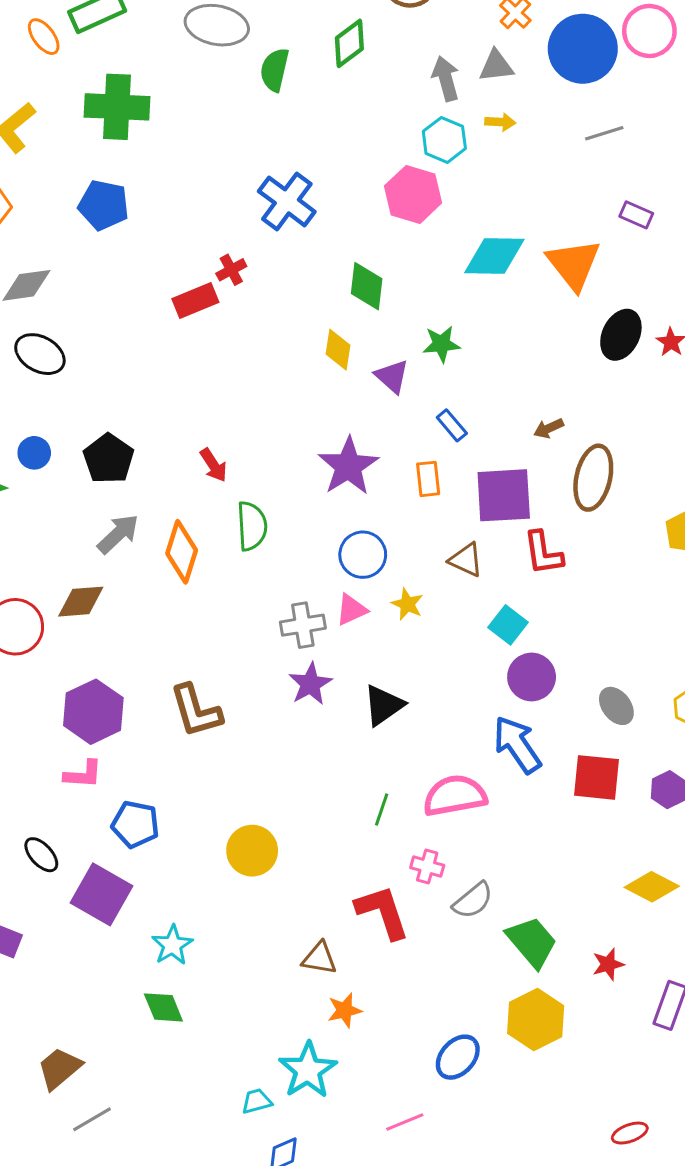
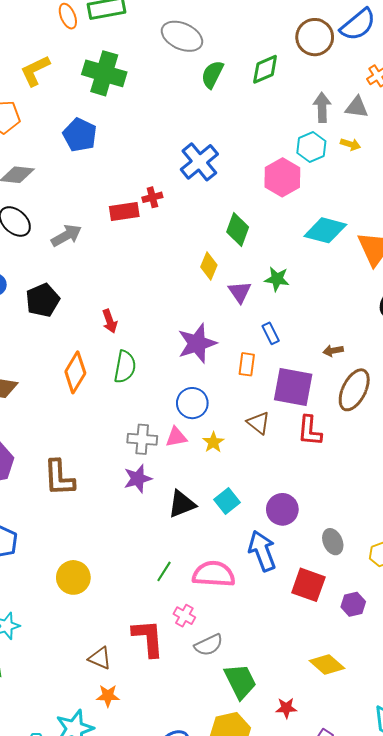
gray arrow: (118, 534) -> (66, 236), moved
cyan square: (508, 625) -> (227, 501), moved

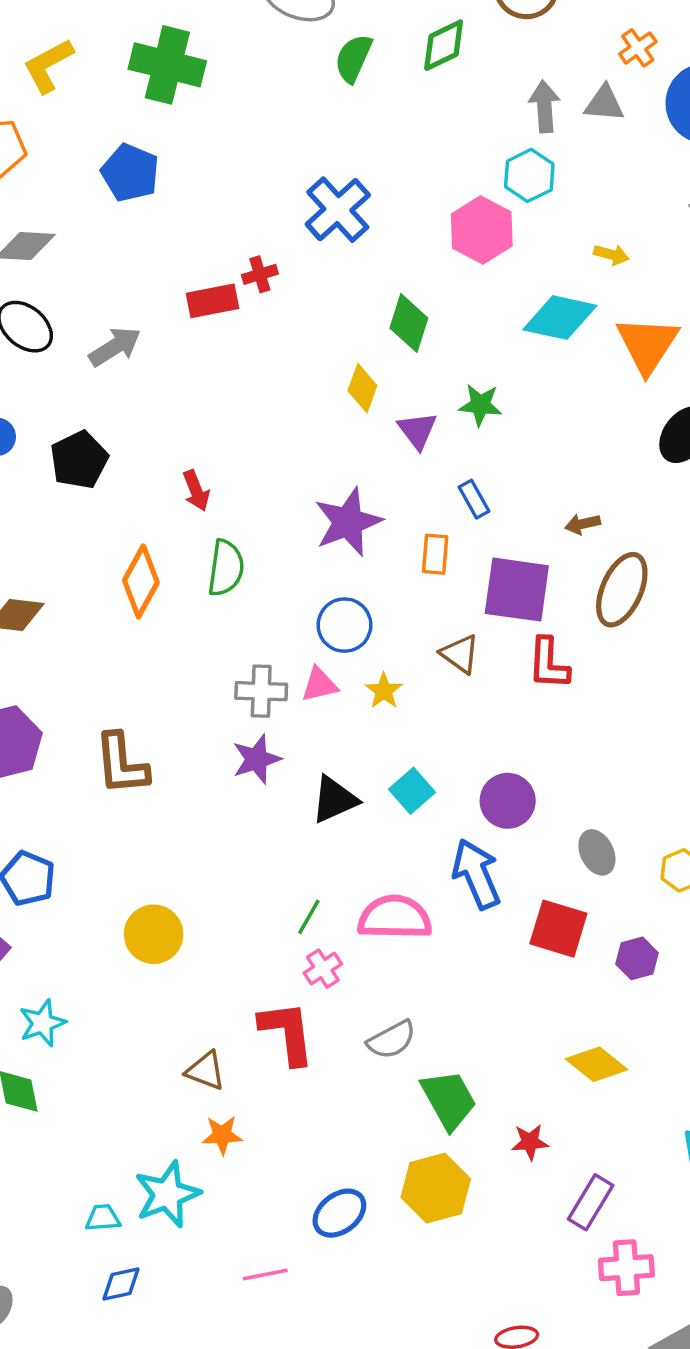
yellow arrow: (350, 144) -> (611, 255), moved
pink cross: (184, 616) -> (323, 969), moved, turned 30

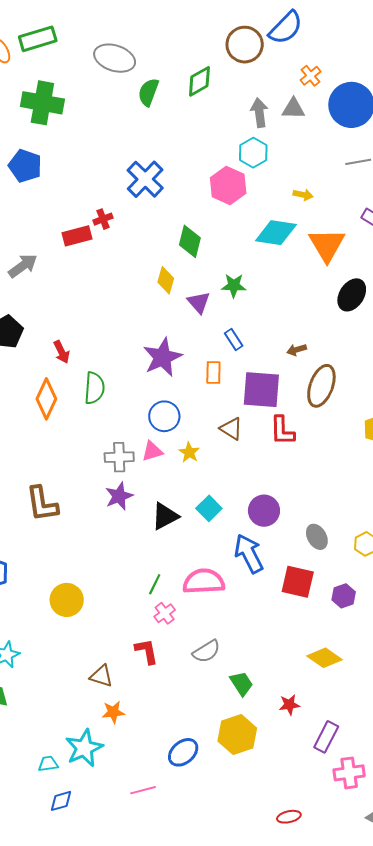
red arrow: (196, 491) -> (62, 352), moved
red L-shape: (287, 1033) -> (146, 651), size x0.7
green trapezoid: (449, 1100) -> (241, 684), size x0.7

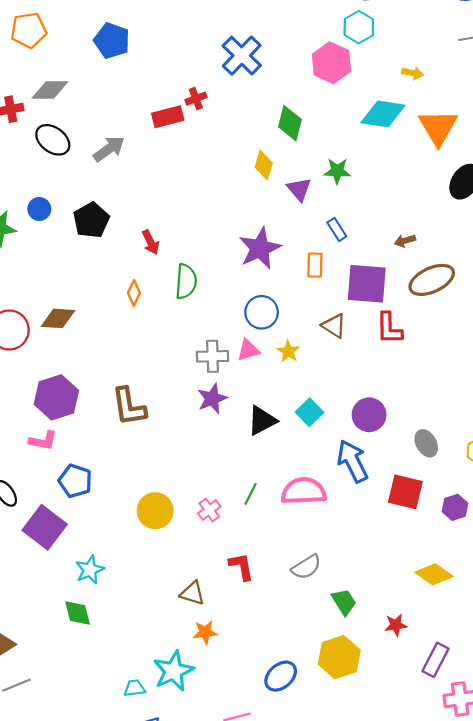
brown ellipse: (321, 386) -> (432, 280), turned 45
orange diamond: (46, 399) -> (134, 293), size x0.6
pink cross: (165, 613) -> (209, 510), moved

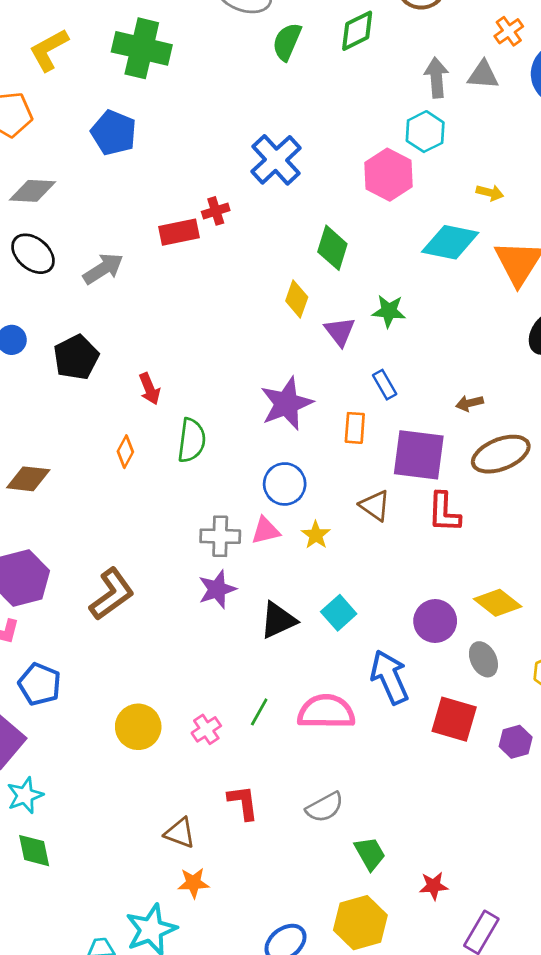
brown L-shape: (129, 407) -> (112, 594), turned -120
purple circle: (369, 415) -> (435, 621), moved
cyan star: (90, 570) -> (25, 795), moved
yellow diamond: (434, 574) -> (498, 603), moved

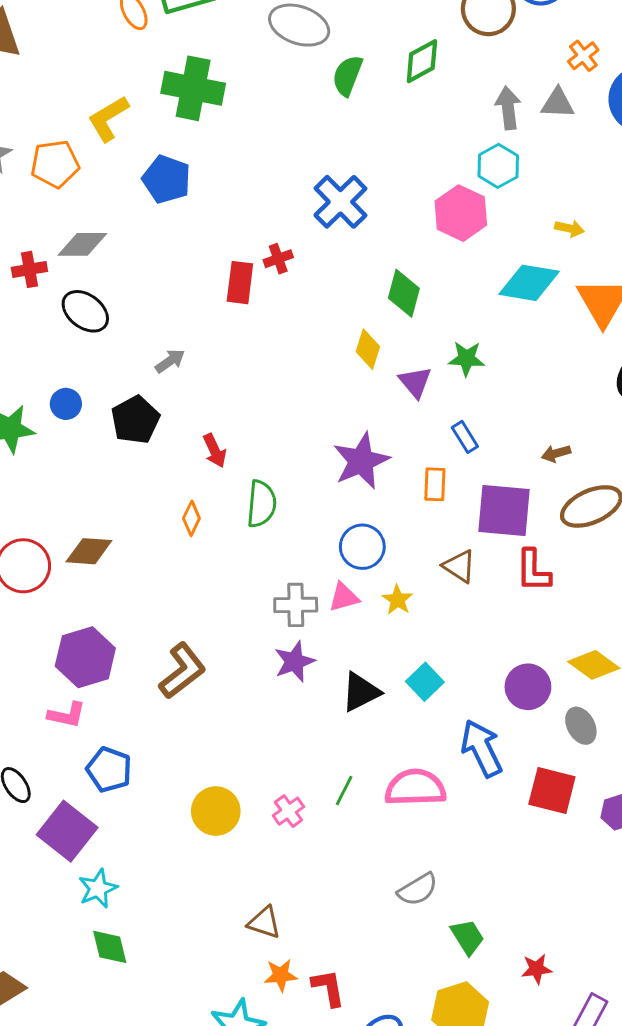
yellow L-shape: (49, 50) -> (108, 118), moved
red rectangle: (179, 232) -> (240, 283), turned -69
gray arrow: (103, 269) -> (170, 361), moved, size x0.7
red L-shape: (243, 802) -> (328, 988), moved

